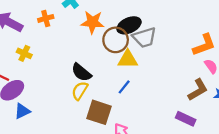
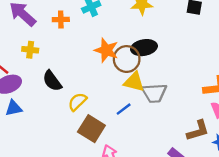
orange star: (92, 22) -> (106, 50), moved
gray trapezoid: (144, 38) -> (154, 93), moved
yellow cross: (24, 53) -> (30, 50), turned -32
black semicircle: (81, 72) -> (52, 81), moved

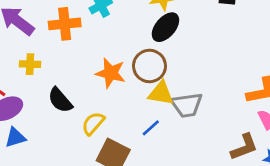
orange cross: (61, 20) -> (65, 24), size x1.5
black ellipse: (144, 48) -> (165, 27), moved, turned -35
orange star: (106, 50) -> (111, 73), moved

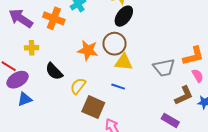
orange cross: (65, 24) -> (54, 18), turned 30
gray trapezoid: (187, 105) -> (164, 68), moved
blue line: (151, 128) -> (118, 87), turned 64

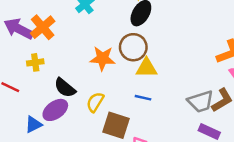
orange cross: (54, 18) -> (43, 27), moved, turned 35
gray trapezoid: (164, 68) -> (201, 101), moved
purple ellipse: (18, 80) -> (55, 110), moved

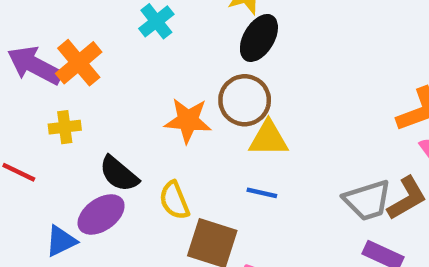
yellow semicircle: (95, 102) -> (174, 200), turned -54

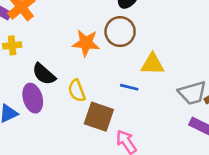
yellow triangle: (269, 139) -> (152, 64), moved
purple ellipse: (101, 214) -> (33, 98), turned -72

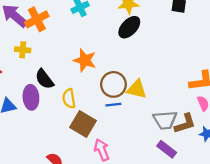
brown circle: (120, 32) -> (113, 84), moved
blue line: (129, 87) -> (113, 105), turned -32

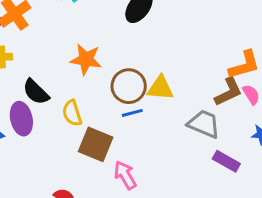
gray trapezoid: (165, 120) -> (204, 124), turned -145
brown L-shape: (185, 124) -> (228, 92), moved
purple rectangle: (167, 149) -> (226, 161), moved

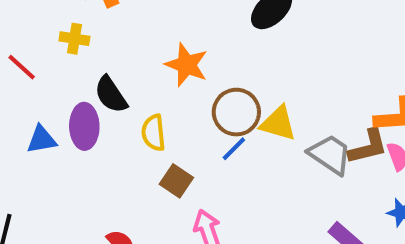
blue line: (132, 113) -> (234, 149), turned -42
gray trapezoid: (204, 124) -> (330, 154), moved
brown square: (96, 144) -> (176, 181), size x0.7

